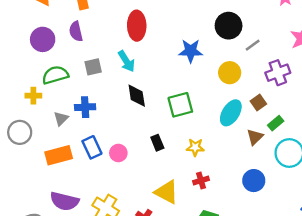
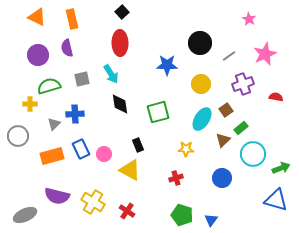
gray line: (253, 45) -> (229, 56), moved
yellow star: (195, 147) -> (186, 149), moved
yellow triangle: (167, 192) -> (130, 170), moved

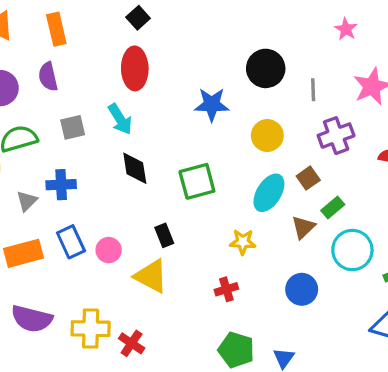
gray line: (229, 56) -> (313, 90), turned -56
yellow cross: (93, 202) -> (91, 329), turned -30
red cross: (127, 211) -> (132, 343), moved

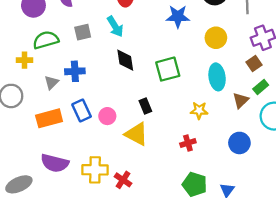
brown square: (308, 178) -> (254, 63), moved
cyan ellipse: (269, 193) -> (217, 77), turned -40

